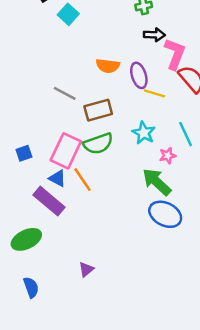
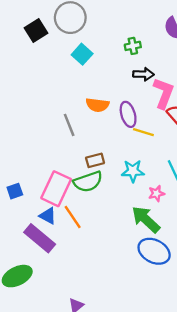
cyan square: (68, 14) -> (82, 54), moved
gray line: (65, 93) -> (69, 125), moved, turned 40
brown rectangle: (98, 110) -> (95, 160), moved, size x0.7
cyan star: (144, 133) -> (133, 171), turned -30

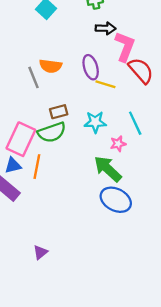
orange semicircle: (97, 105) -> (51, 66), moved
blue triangle: (48, 216) -> (13, 165), turned -42
orange line: (73, 217) -> (37, 167), turned 45

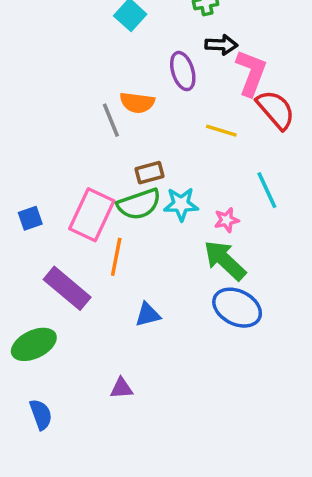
purple ellipse: (91, 67) -> (183, 71), moved
cyan star: (95, 122) -> (181, 204), moved
pink star: (118, 144) -> (227, 220), moved
blue triangle: (13, 165) -> (148, 315), moved
purple triangle: (40, 252) -> (121, 388), turned 35

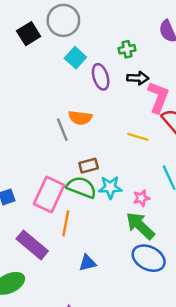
purple ellipse: (183, 71) -> (101, 77), moved
green semicircle: (139, 204) -> (81, 187), turned -140

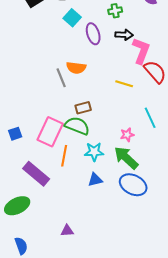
cyan star: (110, 187) -> (94, 152), moved
blue triangle: (87, 263) -> (95, 180), moved

